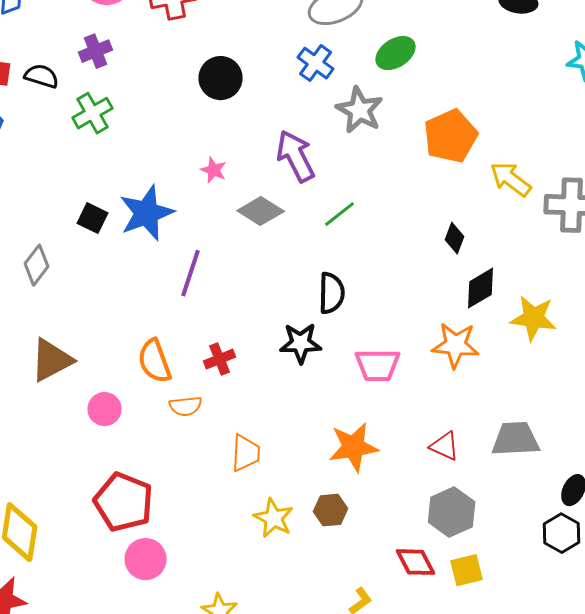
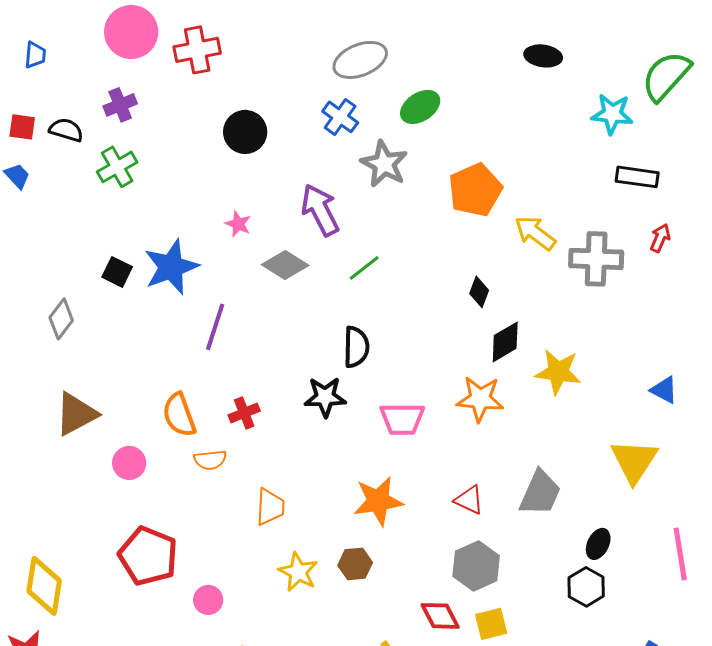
gray trapezoid: (516, 439) -> (540, 493), turned 117
pink circle: (146, 559) -> (208, 600), moved, size x0.7

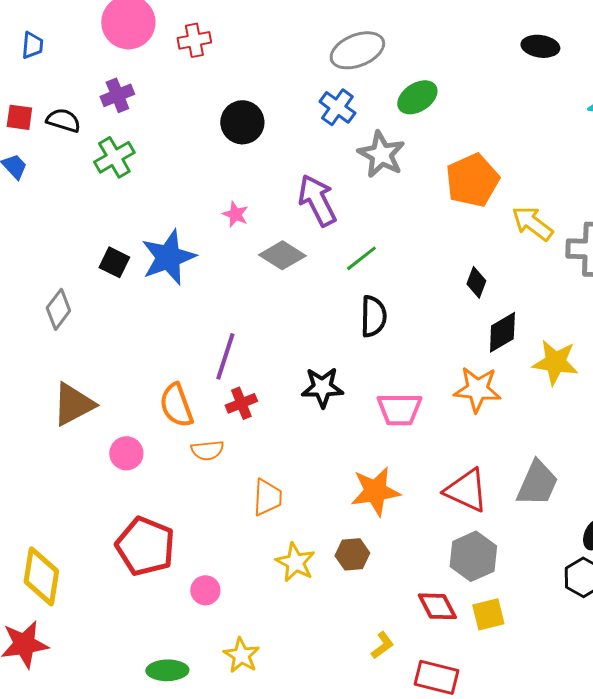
red cross: (197, 50) -> (194, 40), size x0.7
purple line: (215, 327) -> (225, 356), moved
black semicircle: (356, 347) -> (373, 316), moved
red triangle: (469, 500) -> (466, 490), size x1.5

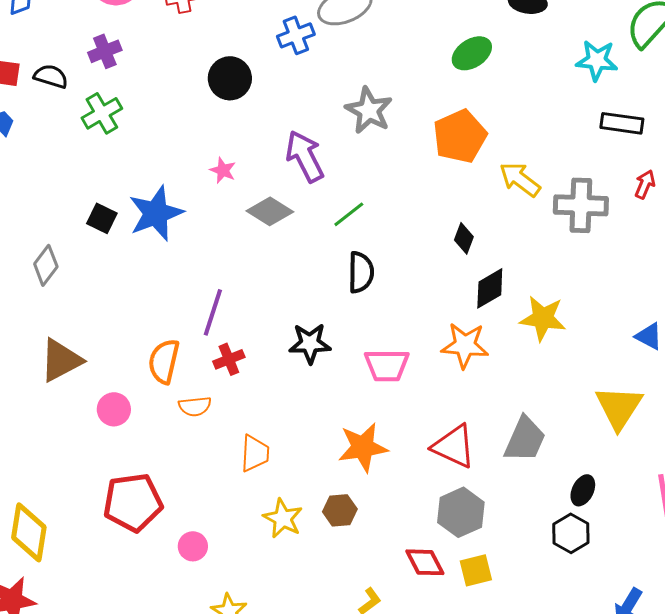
green ellipse: (417, 97) -> (472, 53), moved
blue cross: (337, 107) -> (296, 35), moved, turned 33
orange semicircle: (176, 405) -> (164, 361), turned 33
red pentagon: (145, 546) -> (133, 502), turned -30

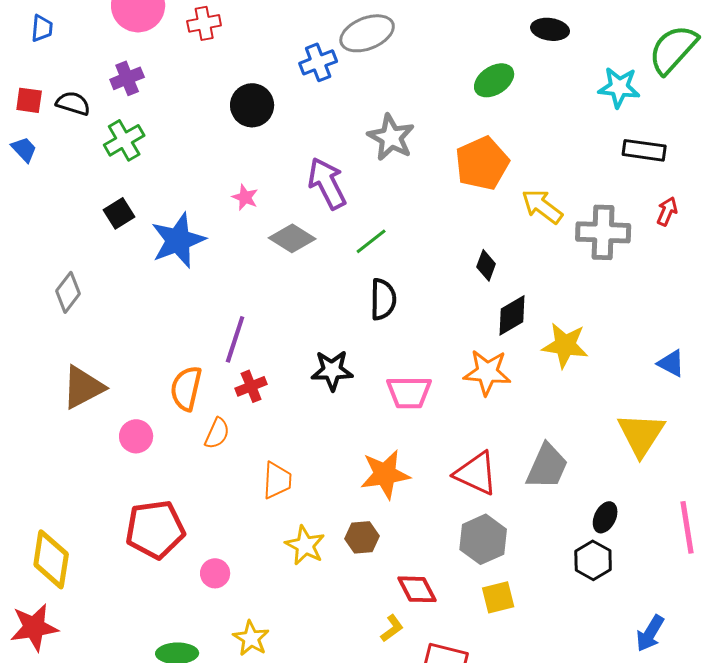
black square: (102, 218) -> (119, 213), moved, turned 32
orange semicircle: (195, 406) -> (217, 433), turned -60
red diamond: (425, 562) -> (417, 589), moved

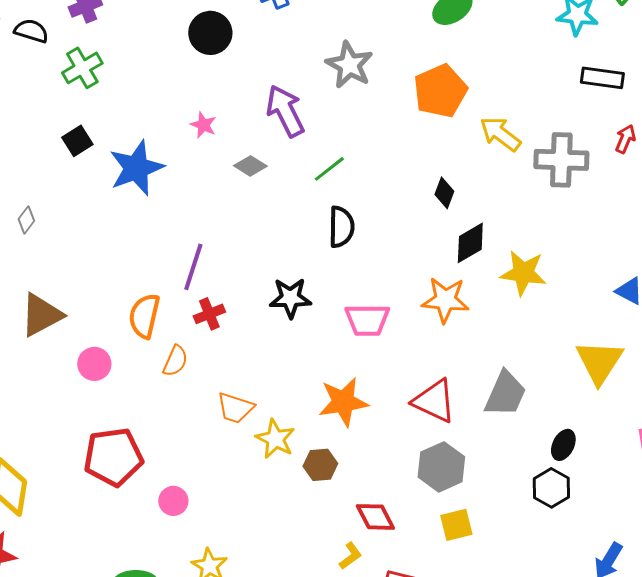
gray diamond: (292, 238) -> (250, 166), size x0.7
gray diamond: (68, 292) -> (26, 220), size x0.7
orange trapezoid: (277, 480) -> (235, 408), turned 105
yellow star: (305, 545) -> (275, 439), moved

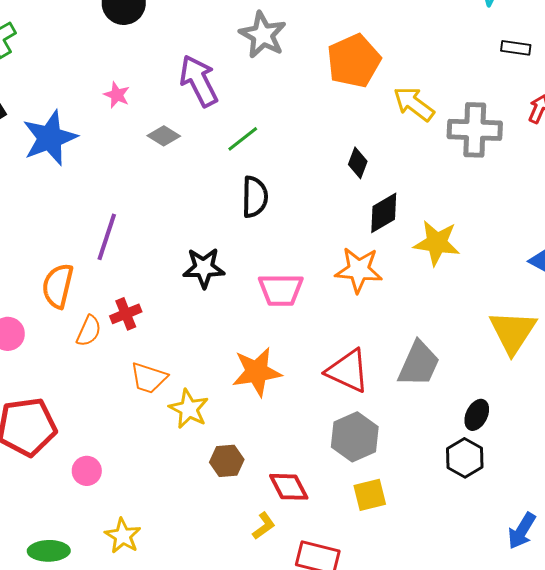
black rectangle: (602, 78) -> (516, 48), size x0.7
red cross: (209, 314) -> (126, 314), moved
brown hexagon: (320, 465) -> (227, 461), moved

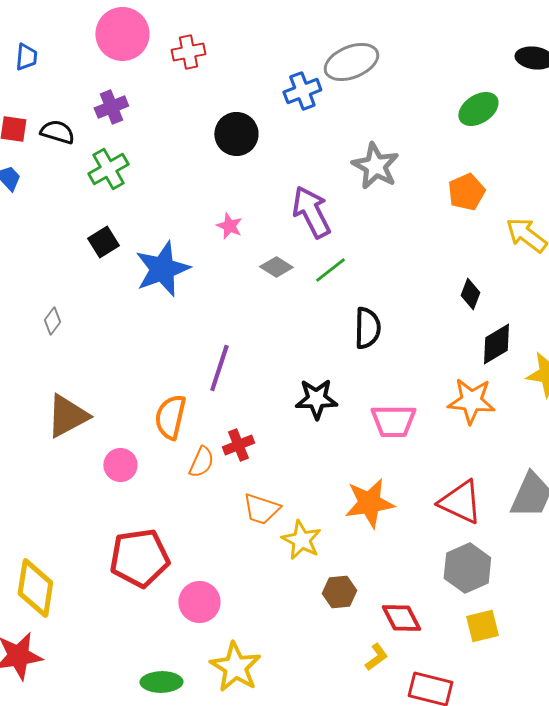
orange pentagon: (354, 61) -> (466, 192), size x0.7
green line: (243, 139) -> (330, 270), moved
pink circle: (87, 471) -> (199, 602), size x1.4
yellow star: (123, 536) -> (235, 667), size x1.4

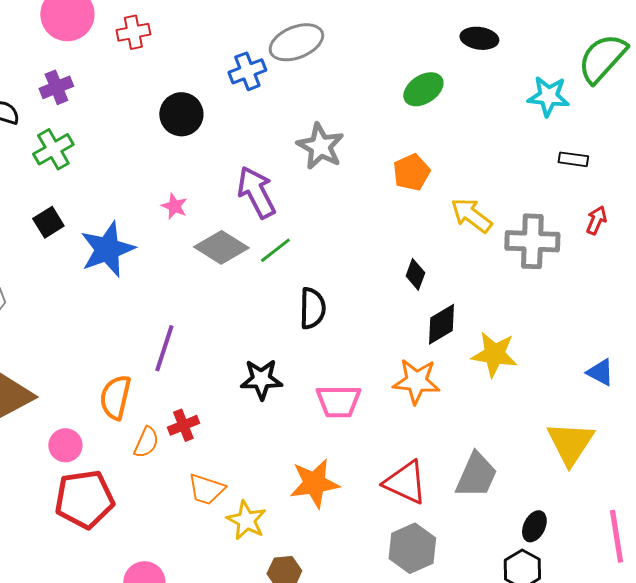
gray diamond: (276, 267) -> (221, 247), size x1.6
red pentagon: (139, 558) -> (84, 499), moved

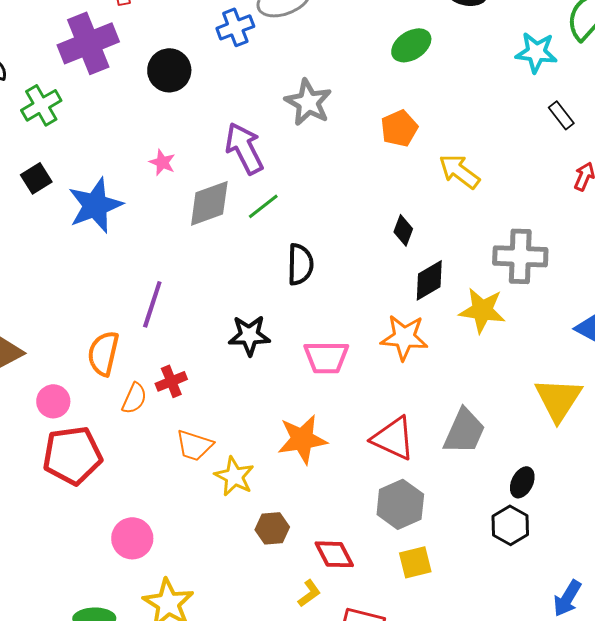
purple cross: (56, 87) -> (88, 43), moved, size x1.8
black rectangle: (573, 159) -> (561, 115), turned 44
gray cross: (532, 241) -> (520, 256), moved
gray diamond: (221, 247) -> (209, 203), turned -52

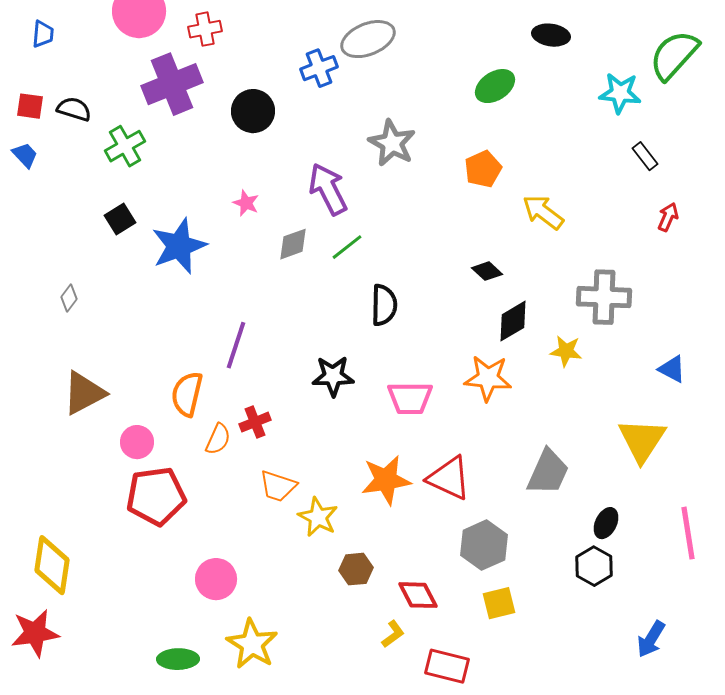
gray diamond: (209, 203) -> (293, 244), size x0.7
black diamond: (403, 230) -> (487, 271), turned -68
yellow star: (482, 310) -> (566, 351), size x0.7
red triangle: (393, 438) -> (449, 478), moved

